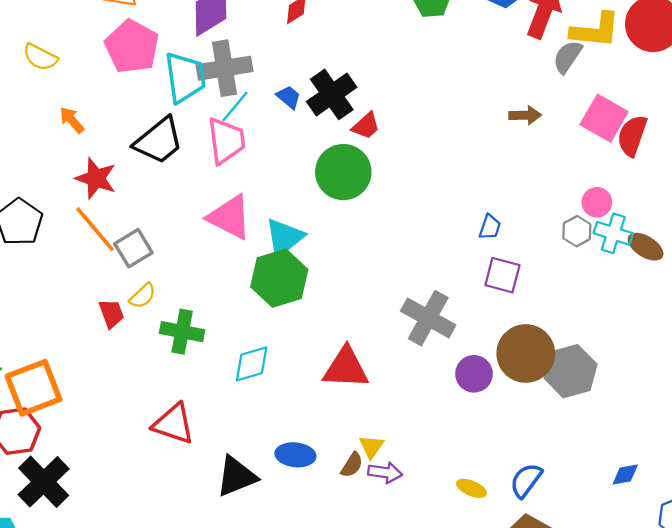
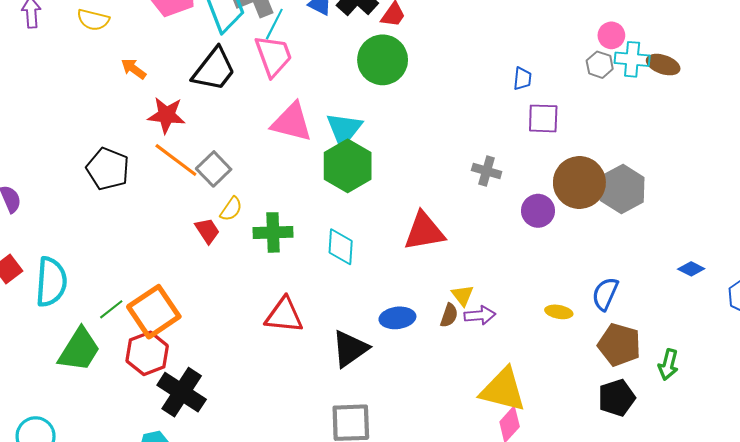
gray cross: (428, 318) -> (487, 171), size x0.6
cyan diamond: (252, 364) -> (341, 247), turned -57
blue diamond: (625, 475) -> (691, 269), turned 50

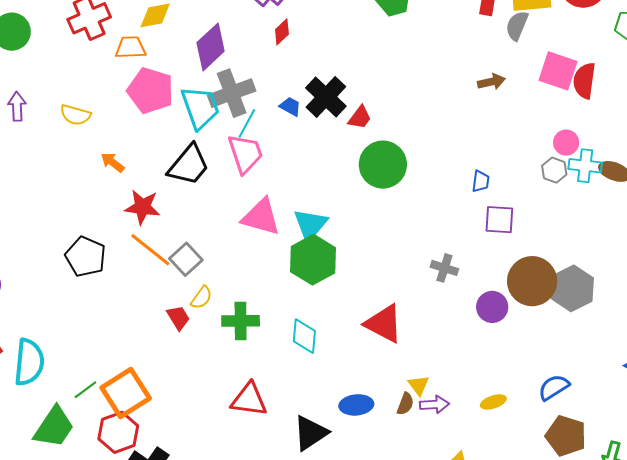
green circle: (383, 60) -> (383, 165), moved
red triangle: (424, 231) -> (384, 324), turned 36
blue semicircle: (605, 294) -> (554, 387), turned 32
yellow ellipse: (559, 312) -> (493, 402), moved, turned -30

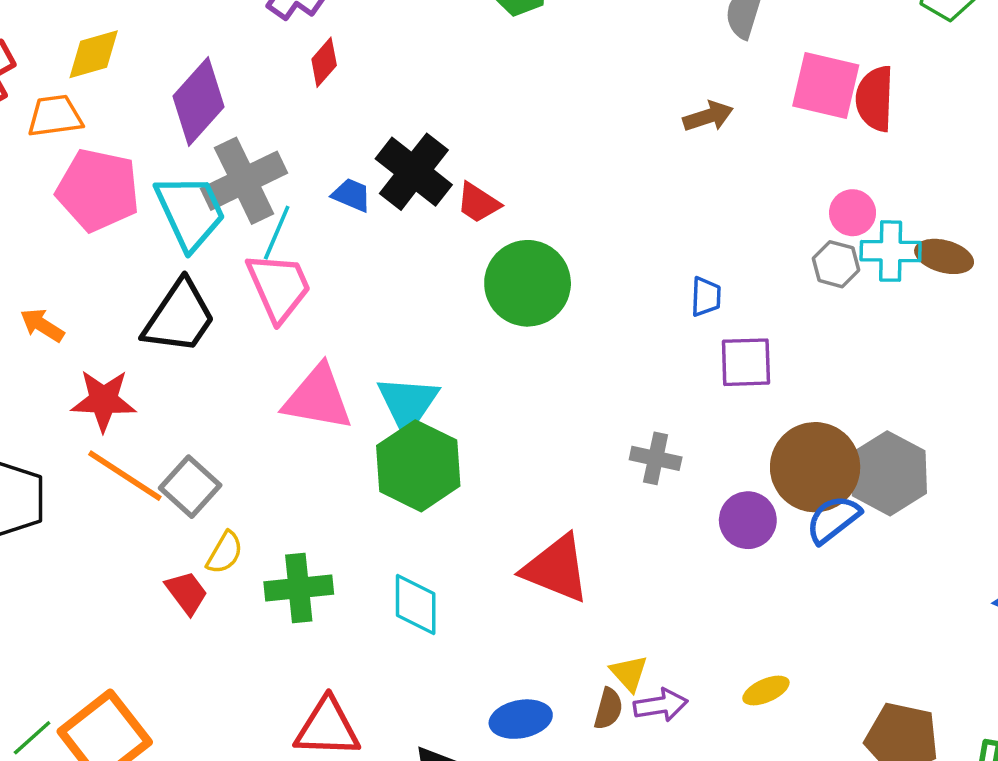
red trapezoid: (360, 118) -> (478, 203), turned 92
blue semicircle: (554, 387) -> (833, 519), moved

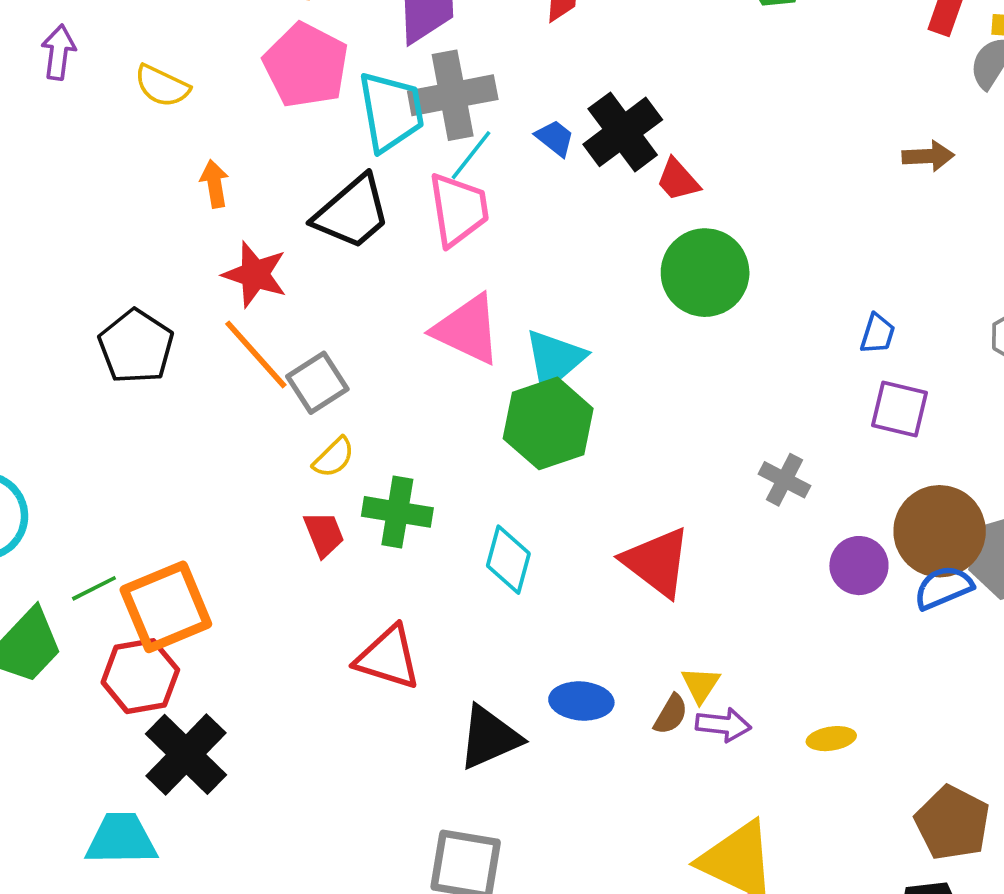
orange arrow: (42, 325) -> (215, 184), turned 33
red trapezoid: (187, 593) -> (324, 534), moved

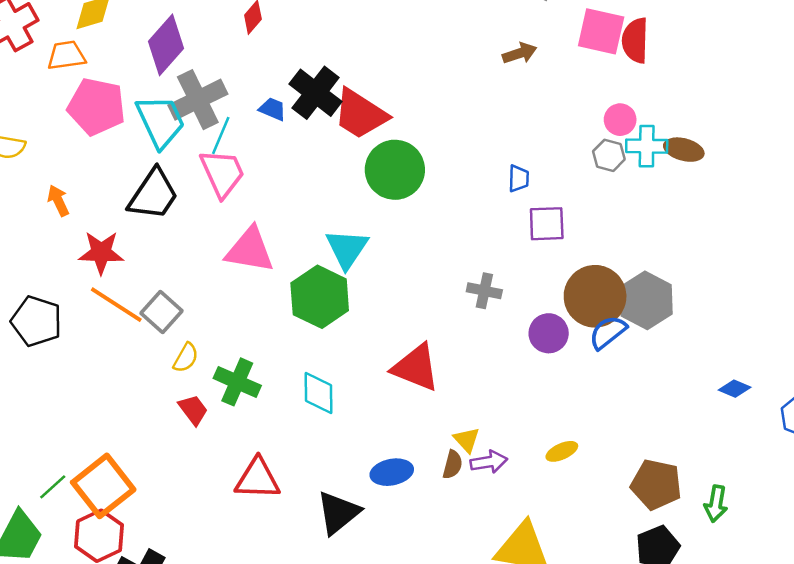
red trapezoid: (678, 180) -> (360, 114), size x1.8
cyan triangle: (555, 359) -> (347, 249), moved
green cross: (397, 512) -> (237, 382), turned 30

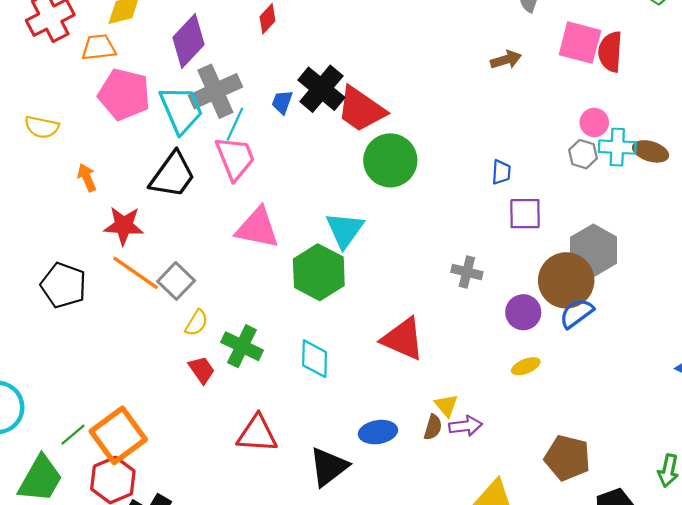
blue trapezoid: (272, 109) -> (282, 102), turned -95
gray hexagon: (646, 300) -> (593, 250), moved
yellow ellipse: (562, 451) -> (526, 366), moved
brown pentagon: (656, 485) -> (567, 458), moved

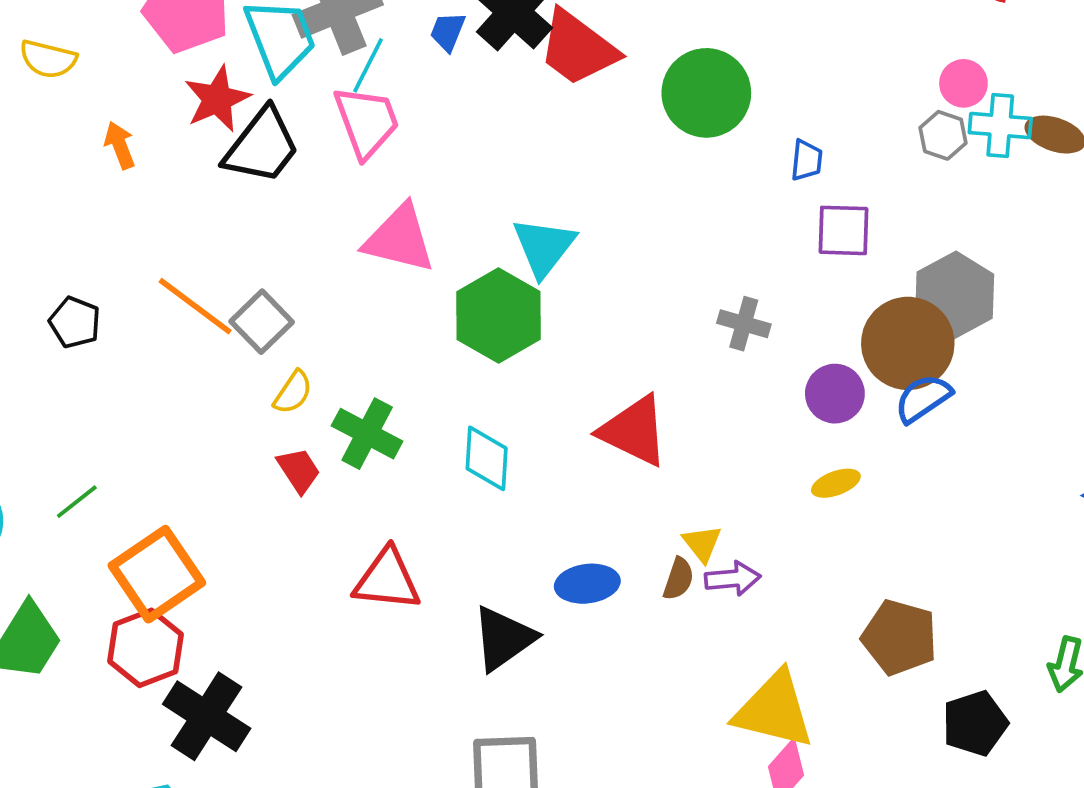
green circle: (390, 160) -> (706, 93), moved
red star: (124, 226) -> (217, 99), moved, turned -30
black pentagon: (63, 285) -> (75, 322), size x0.7
green line: (73, 435) -> (77, 502), moved

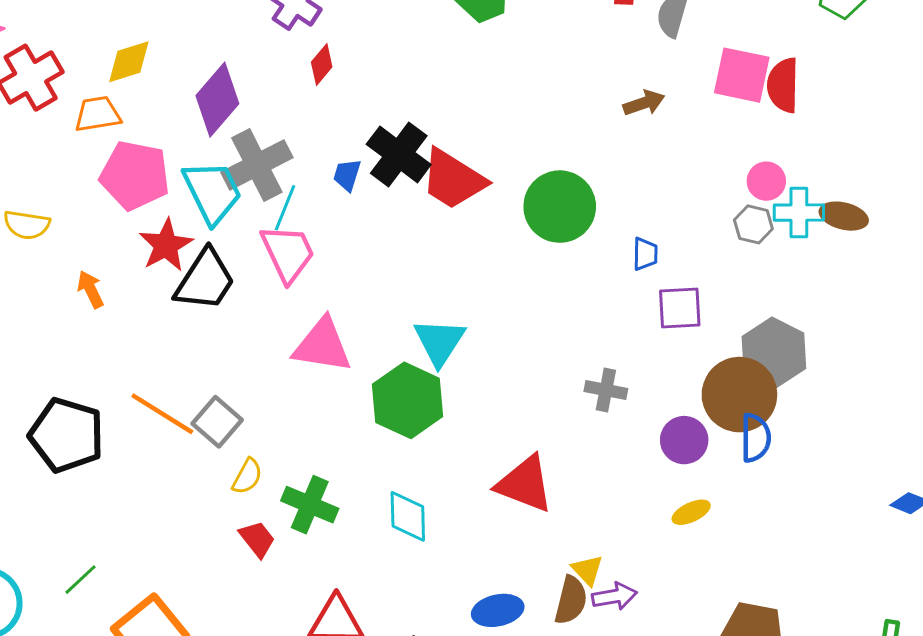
black pentagon: (75, 322) -> (67, 435), size x1.8
blue semicircle: (923, 398) -> (756, 438), turned 129
brown semicircle: (678, 579) -> (571, 600), size x1.4

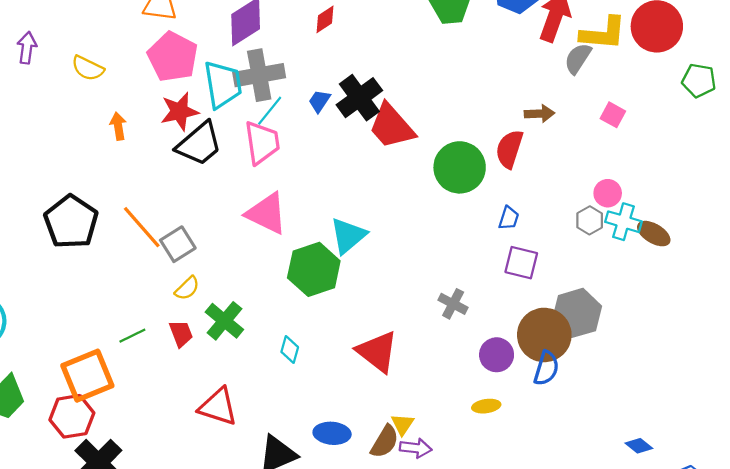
pink square: (742, 75) -> (613, 115), size x0.6
red semicircle: (783, 85) -> (509, 149), moved
cyan diamond: (408, 516) -> (290, 350), size x0.7
green line: (80, 580) -> (132, 336), moved

